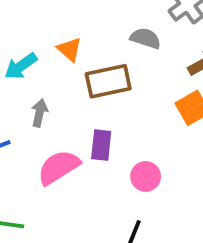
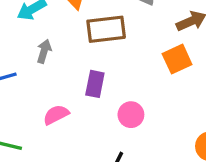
pink semicircle: (59, 167) -> (56, 115), moved, size x0.7

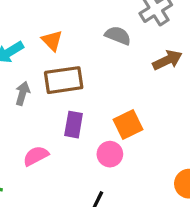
brown rectangle: (106, 29) -> (64, 80), moved
orange square: (177, 59) -> (128, 124), moved

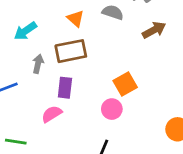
orange triangle: (52, 41) -> (76, 19), moved
purple rectangle: (74, 125) -> (65, 88), moved

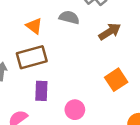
orange square: (125, 84) -> (116, 80), moved
purple rectangle: (65, 88) -> (41, 91), moved

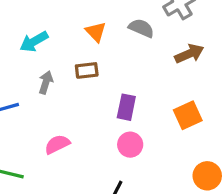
brown rectangle: (32, 57) -> (87, 70), size x0.6
purple rectangle: (41, 91) -> (126, 107), moved

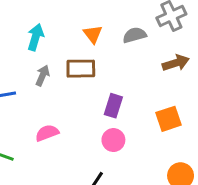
gray semicircle: (141, 28) -> (135, 35), turned -45
cyan arrow: (34, 42) -> (36, 37), turned 130
brown rectangle: (87, 70) -> (81, 69), size x1.4

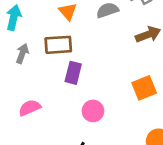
purple rectangle: (113, 106) -> (73, 73), moved

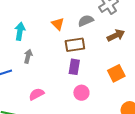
brown rectangle: (58, 45) -> (75, 45), moved
purple rectangle: (73, 73) -> (74, 67), moved

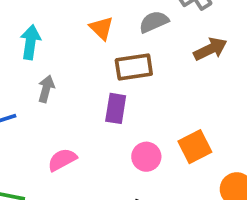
purple rectangle: (74, 67) -> (116, 108), moved
orange square: (116, 73) -> (195, 147), moved

